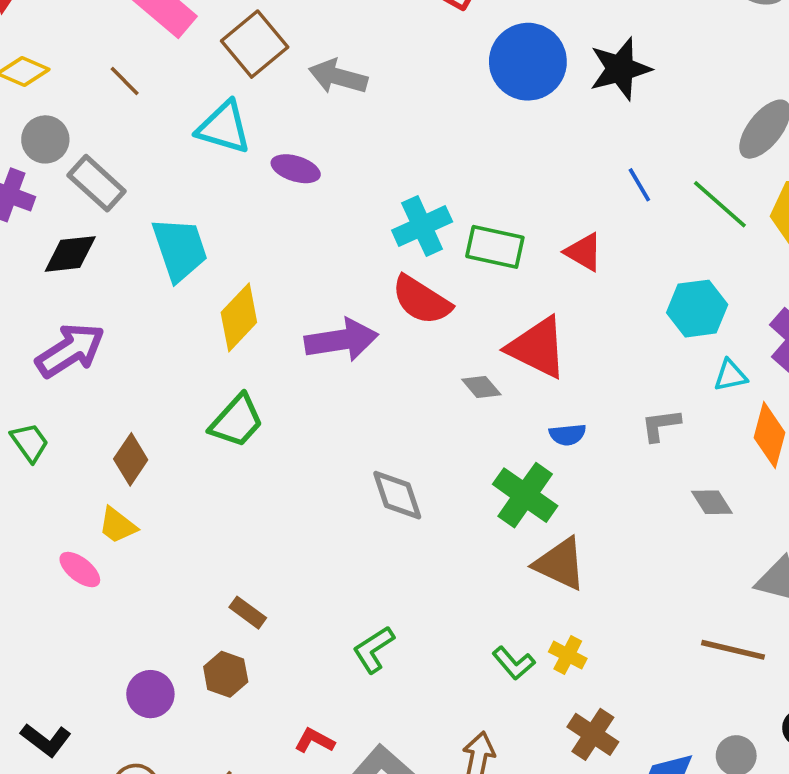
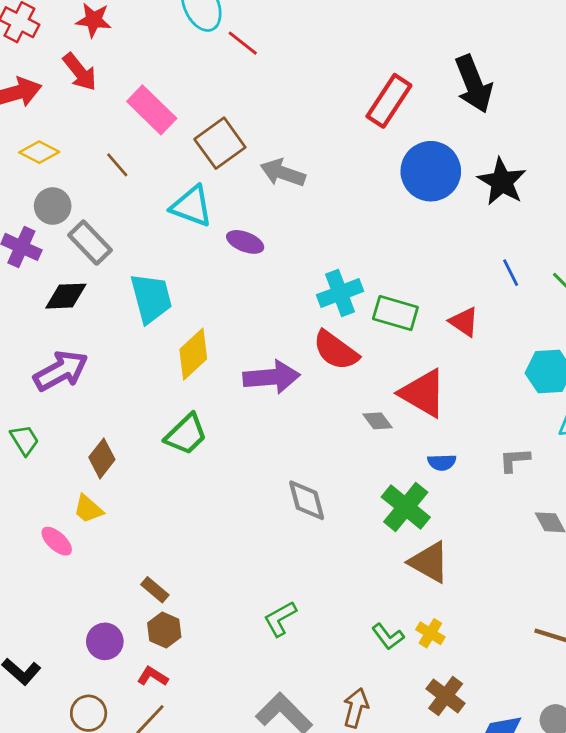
black star: (620, 69) -> (502, 182), turned -30
brown rectangle: (248, 613) -> (155, 590), moved
red L-shape: (315, 741) -> (153, 676), moved

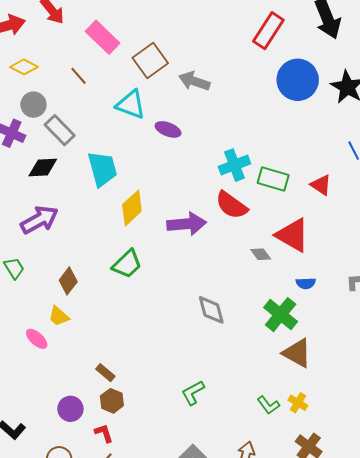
red L-shape: (153, 676) -> (104, 433), turned 40

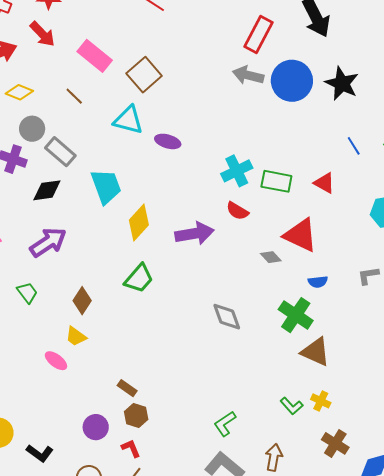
gray arrow: (194, 81) -> (248, 75), moved
red semicircle: (231, 205) -> (237, 211), size x0.7
green L-shape: (193, 393) -> (225, 424), moved

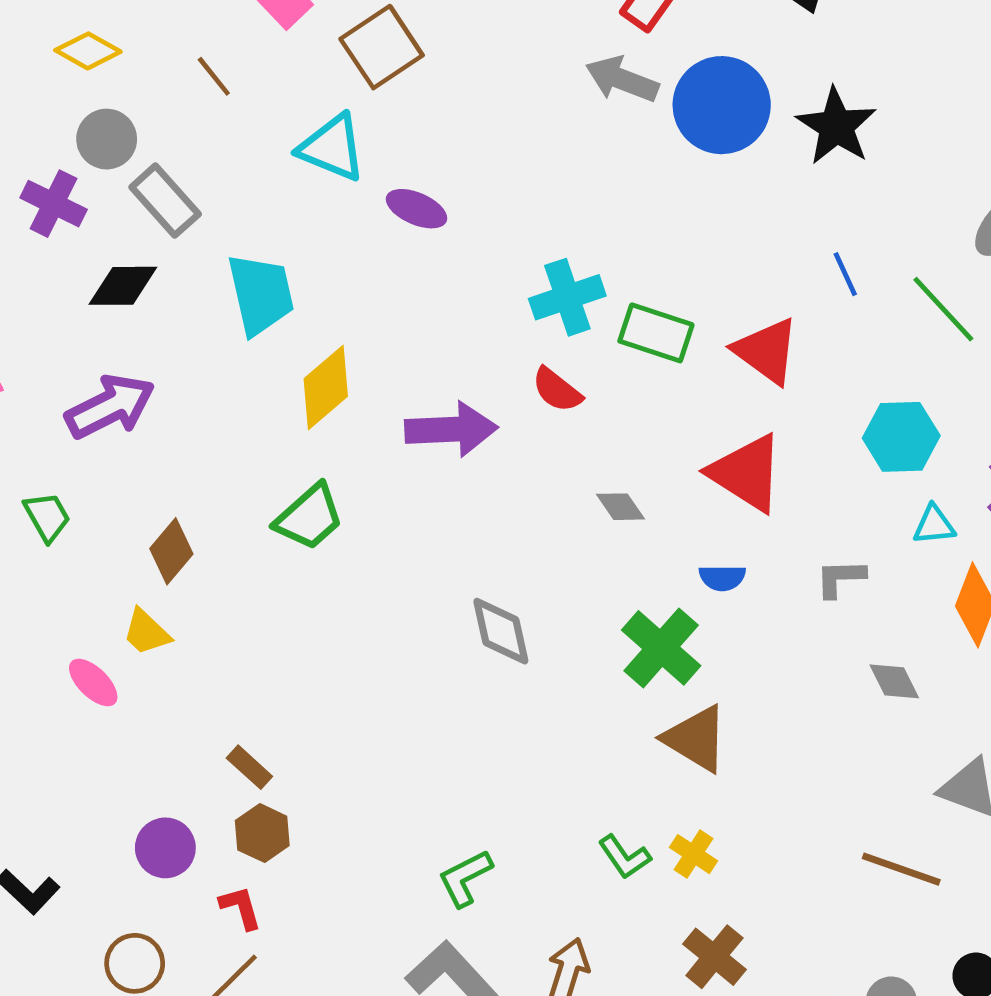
red triangle: (324, 183) -> (766, 351), size x1.4
red triangle: (301, 235) -> (746, 473), moved

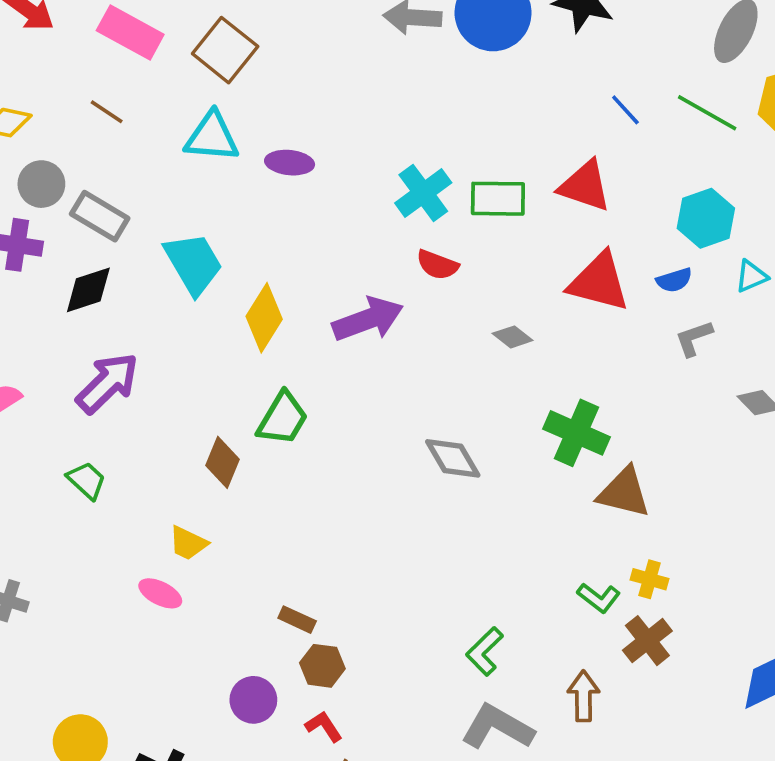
brown diamond: (171, 551) -> (222, 462), moved
blue semicircle: (722, 578) -> (674, 280), moved
brown cross: (714, 957) -> (647, 641), moved, turned 30

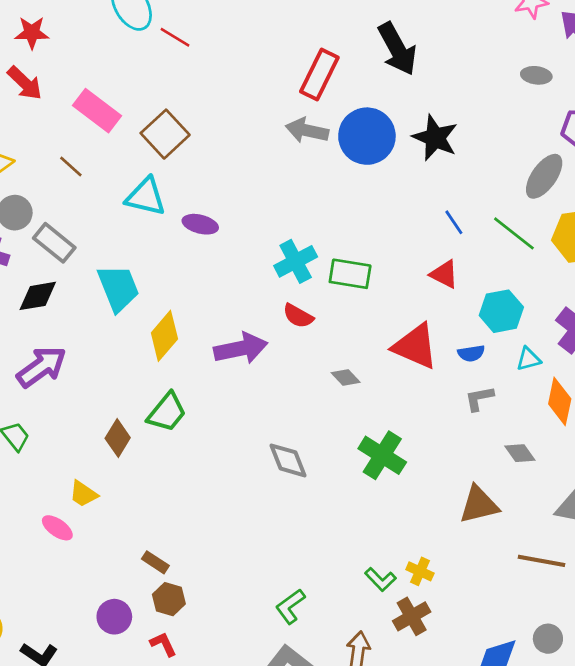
red triangle: (585, 186) -> (444, 274), moved, size x0.7
brown triangle: (624, 492) -> (479, 505), moved, turned -36

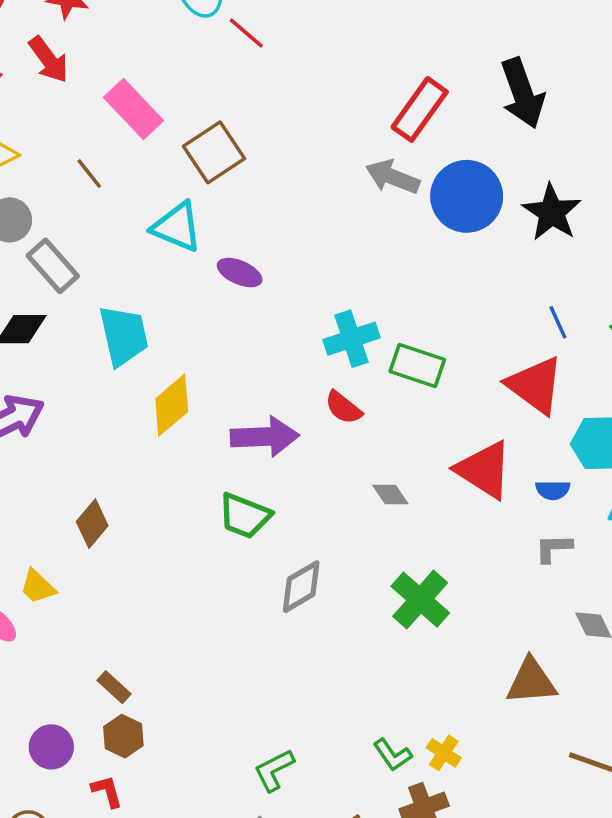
red triangle: (444, 274) -> (535, 385), size x1.6
green trapezoid: (167, 412) -> (245, 516), moved, turned 63
gray diamond: (288, 460) -> (301, 587), turned 72

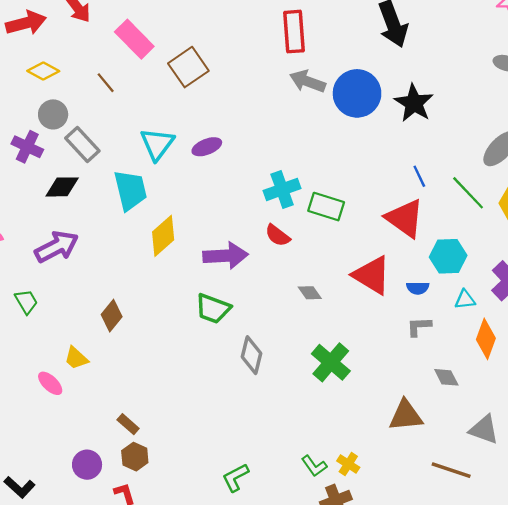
red rectangle: (420, 109) -> (294, 32), moved, turned -39
cyan triangle: (177, 227) -> (157, 144), moved, turned 45
purple ellipse: (240, 273) -> (207, 147), turned -44
gray diamond: (301, 587) -> (251, 355), turned -45

